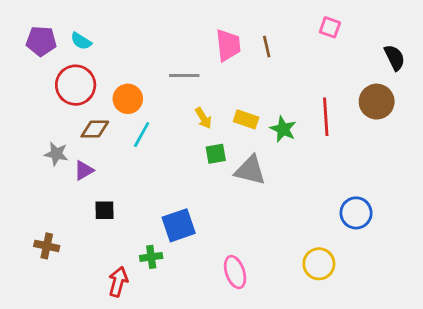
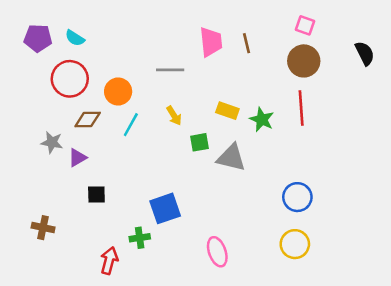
brown circle: (377, 102) -> (304, 61), moved
yellow arrow: (203, 118) -> (174, 116), moved
blue circle: (356, 213) -> (297, 197), moved

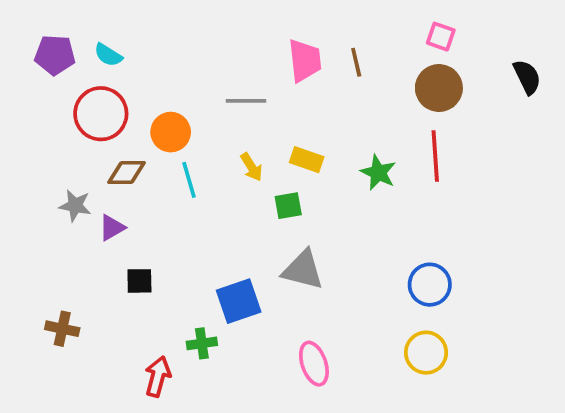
yellow rectangle: (227, 111) -> (307, 160), moved
cyan line: (131, 125) -> (189, 180), turned -45
gray triangle: (231, 158) -> (303, 270), moved

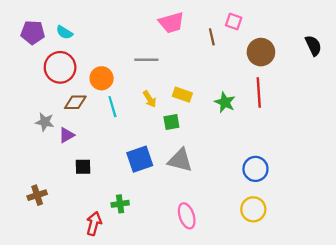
pink square: (441, 37) -> (234, 21), moved
pink trapezoid: (305, 60) -> (171, 23), moved, turned 80
blue square: (239, 301) -> (140, 159), moved
brown cross: (62, 329) -> (37, 195), turned -30

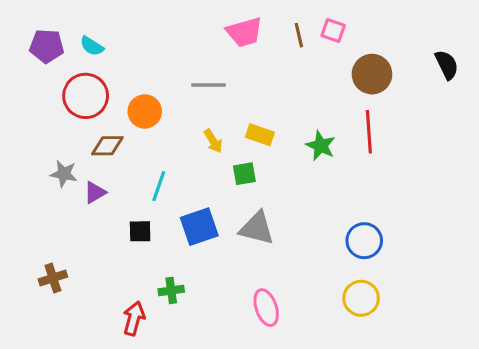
brown line: (212, 37) -> (299, 35), moved
cyan line: (112, 107) -> (159, 186), moved, turned 35
black square: (83, 167) -> (140, 231), moved

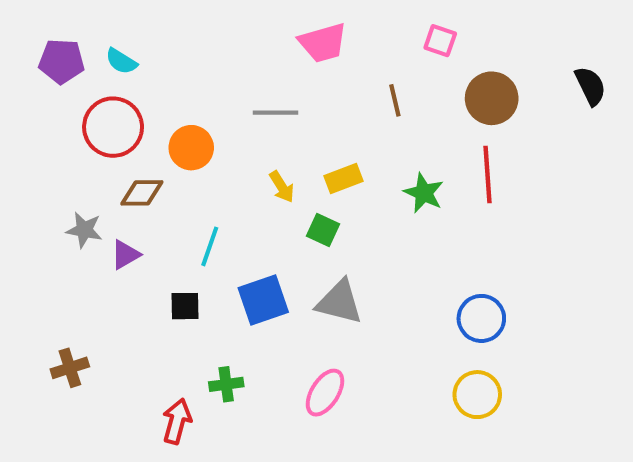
brown line: (299, 35) -> (395, 100), moved
yellow rectangle: (260, 135) -> (343, 179), turned -40
green square: (244, 174) -> (323, 230), turned 35
pink ellipse: (266, 308) -> (325, 393), moved, turned 51

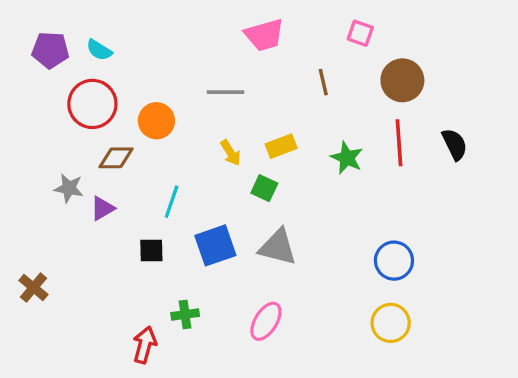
black semicircle: (590, 86) -> (455, 144), moved
brown cross: (70, 368) -> (33, 288), moved, turned -32

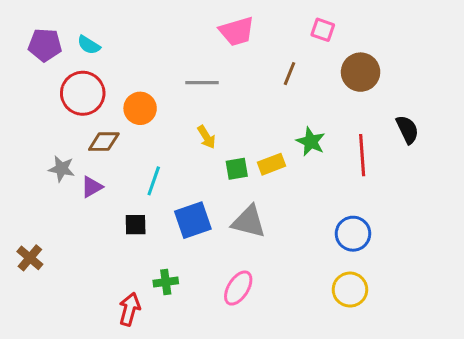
brown line: (323, 82) -> (290, 74), turned 35
red line: (399, 143) -> (362, 155), moved
yellow rectangle: (281, 146) -> (271, 164), moved
green square: (264, 188) -> (237, 169), turned -35

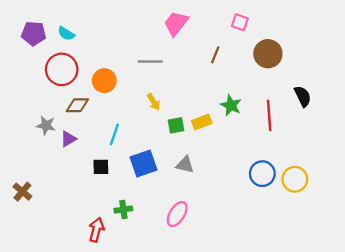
pink trapezoid: (237, 31) -> (176, 23), turned 144
gray triangle: (249, 222) -> (185, 165), size x0.7
yellow circle: (350, 290) -> (295, 179), moved

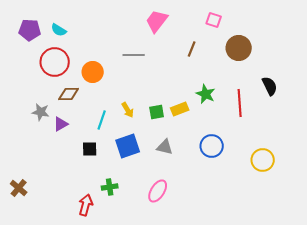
yellow arrow: (154, 102) -> (128, 110), moved
blue circle: (262, 174) -> (212, 146), moved
brown cross: (22, 192) -> (19, 188), moved

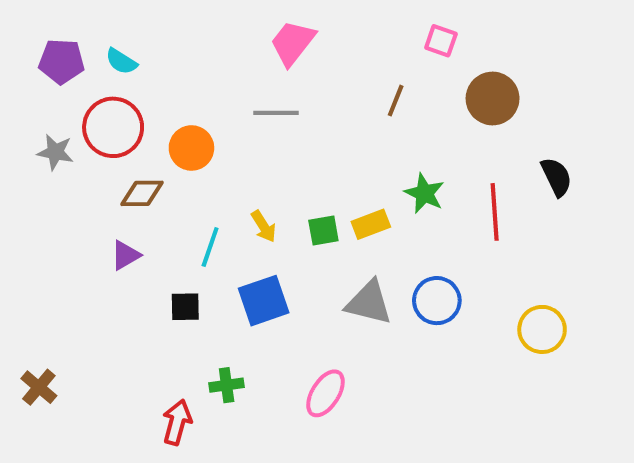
pink trapezoid: (157, 21) -> (293, 43), moved
gray star: (41, 112) -> (55, 152), moved
gray triangle: (165, 147) -> (369, 303), moved, size x1.4

